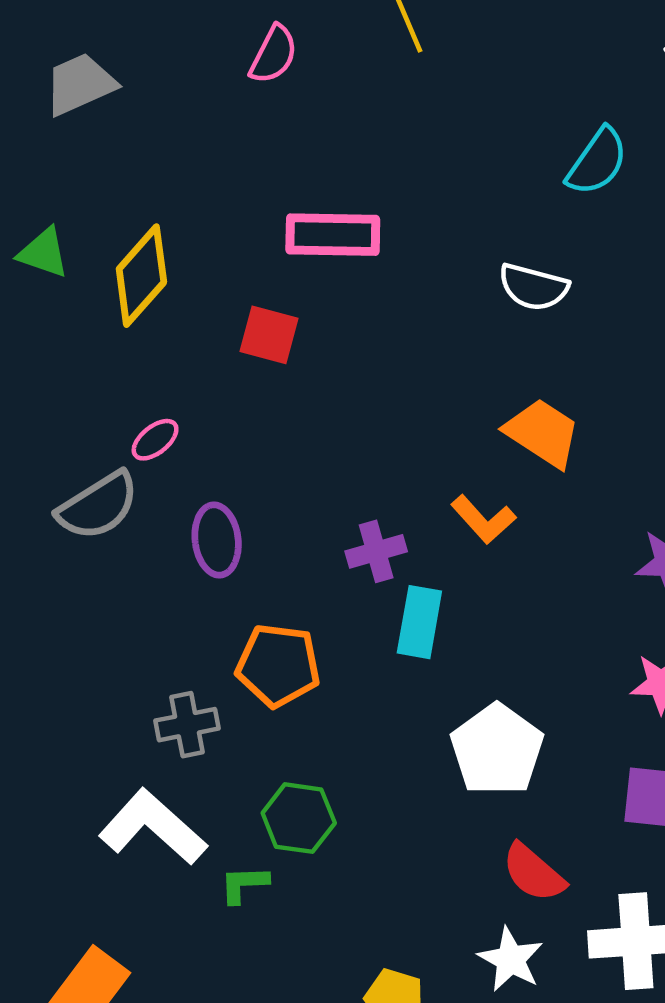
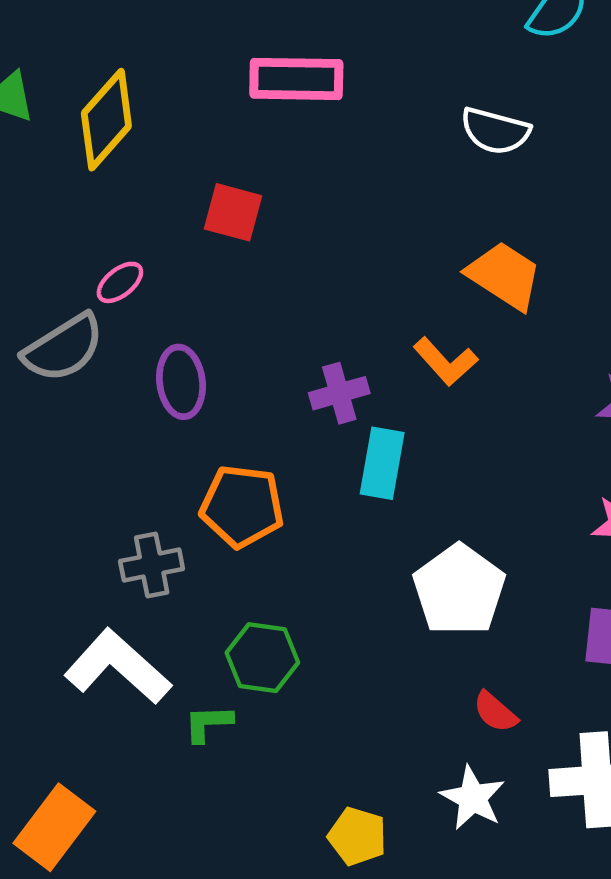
red square: (269, 335) -> (233, 212), moved
red semicircle: (533, 873) -> (495, 712), size x0.7

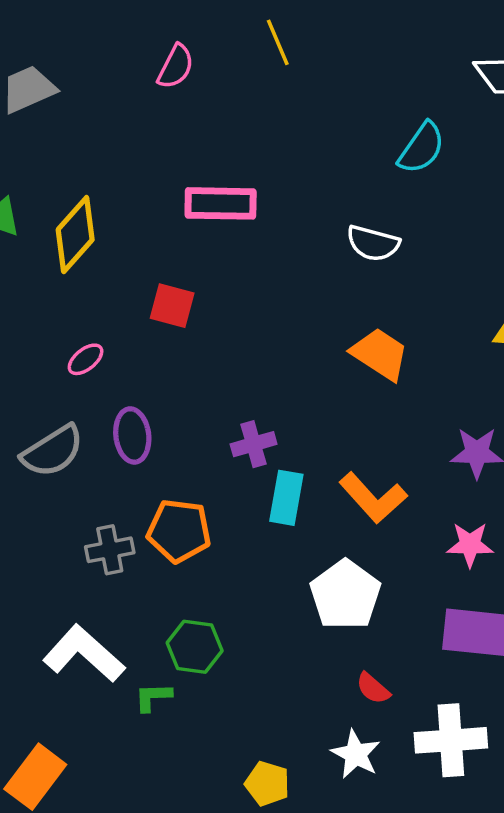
gray semicircle: (63, 348) -> (53, 451), moved
orange L-shape: (446, 362) -> (373, 498), moved, size x1.4
gray cross: (152, 565) -> (110, 550), moved

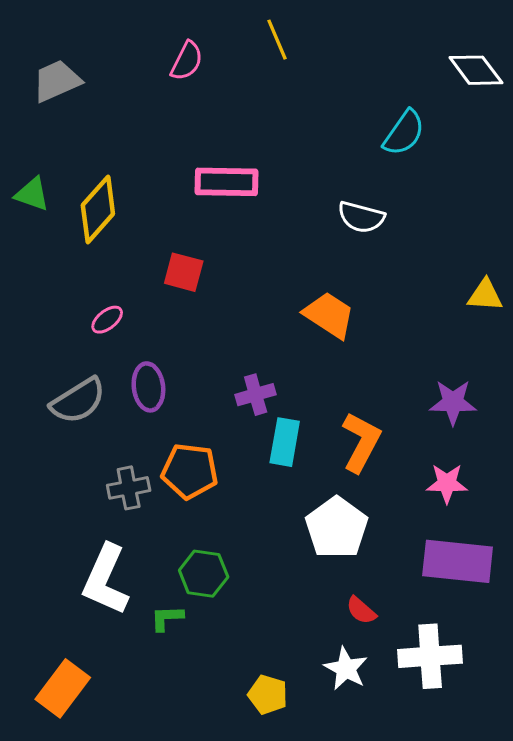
orange trapezoid: (380, 354) -> (329, 315), moved
orange L-shape: (373, 498) -> (361, 442), turned -110
white L-shape: (84, 654) -> (106, 580), turned -108

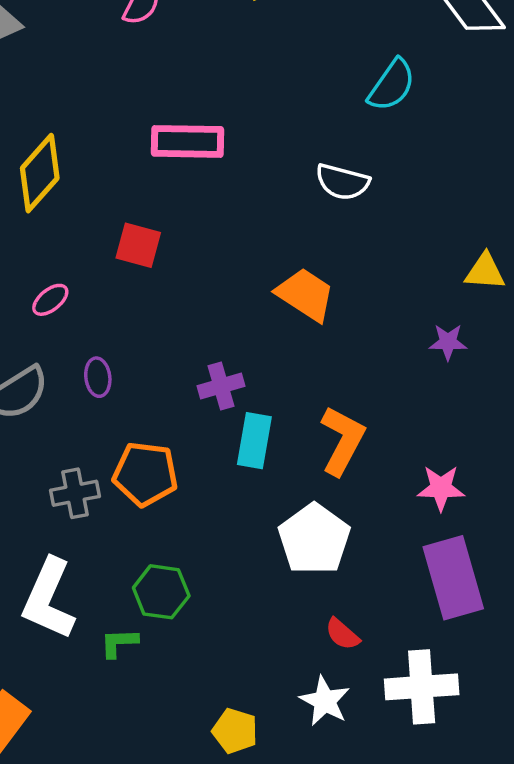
purple ellipse: (148, 387) -> (98, 377), size x0.7
purple star: (453, 402) -> (448, 342), moved, size x0.7
purple rectangle: (458, 561) -> (453, 578), turned 68

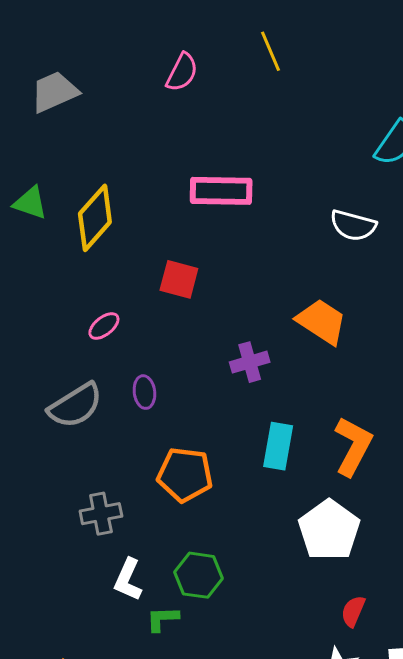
purple cross: (221, 386) -> (250, 362), moved
gray cross: (75, 493) -> (101, 514), moved
white L-shape: (49, 599) -> (128, 580), moved, size x0.6
red semicircle: (342, 634) -> (353, 611), turned 72

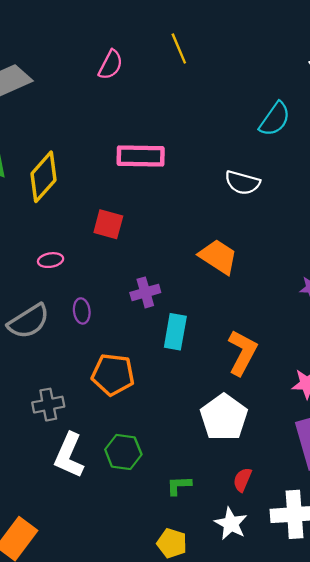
pink ellipse: (104, 326) -> (51, 260), turned 30
purple cross: (250, 362) -> (145, 292), moved
cyan rectangle: (278, 446) -> (175, 332), moved
white L-shape: (128, 580) -> (69, 455), size x1.4
green L-shape: (162, 619) -> (179, 485), moved

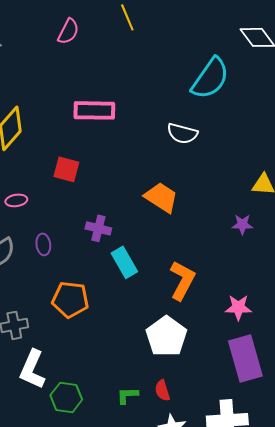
cyan semicircle: (275, 119) -> (210, 78), size x1.4
purple cross: (145, 292) -> (98, 228), turned 30
cyan rectangle: (175, 332) -> (124, 262), turned -40
green hexagon: (123, 452) -> (66, 397), moved
red semicircle: (242, 480) -> (162, 390), moved, turned -40

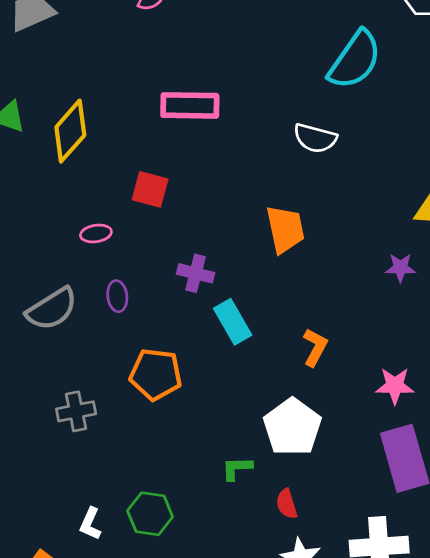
orange trapezoid: (161, 197) -> (285, 229), turned 45
pink ellipse: (16, 200) -> (96, 233), moved
orange L-shape: (182, 280) -> (315, 347), size x0.7
white L-shape: (32, 369) -> (90, 524), moved, size x0.6
green L-shape: (127, 395) -> (237, 468), moved

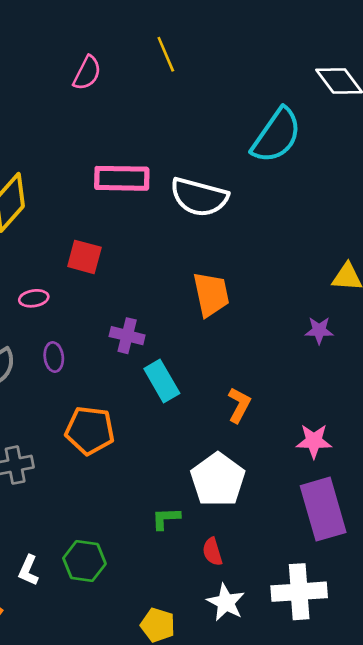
white semicircle: (315, 138) -> (199, 197), moved, size x1.4

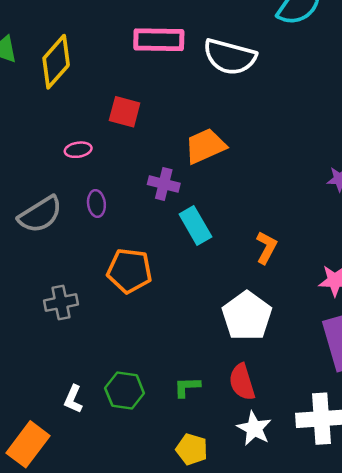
orange trapezoid: (211, 294) -> (205, 146), moved, turned -102
green L-shape: (166, 518) -> (187, 387), moved
red semicircle: (212, 552) -> (242, 382), size x1.4

